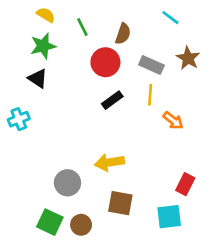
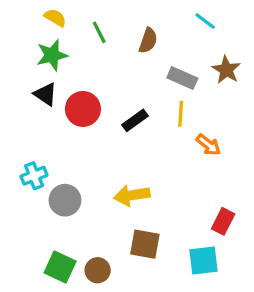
red circle: (105, 62) -> (83, 109), moved
cyan cross: (19, 119) -> (34, 176), moved
gray circle: (67, 183) -> (65, 200), moved

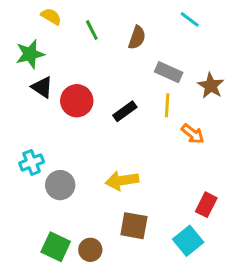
green star: (52, 55) -> (30, 54), moved
brown star: (226, 70) -> (211, 86), moved
cyan square: (203, 260) -> (188, 241), turned -32

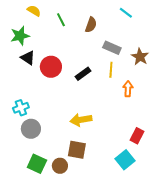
orange arrow: (193, 134) -> (128, 89), turned -126
gray circle: (60, 185) -> (31, 129), moved
brown square: (134, 226) -> (77, 150), moved

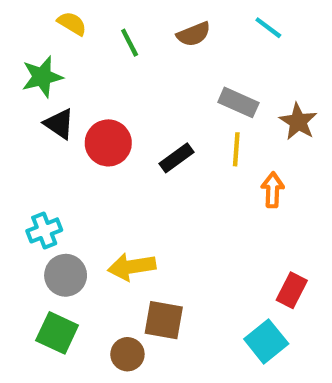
brown semicircle: (91, 25) -> (194, 34), moved, turned 49
yellow arrow: (81, 120) -> (132, 267), moved
green square: (37, 164) -> (57, 333), moved

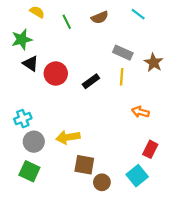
orange arrow: (273, 190) -> (140, 112), moved, turned -77
brown circle: (127, 354) -> (102, 182), moved

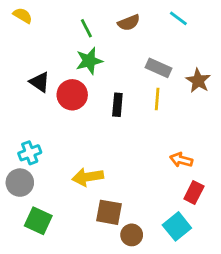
yellow semicircle: (37, 12) -> (23, 16), moved
green star: (22, 39) -> (89, 61), moved
black rectangle: (91, 81) -> (117, 105), turned -49
orange arrow: (140, 112) -> (181, 160), moved
gray circle: (34, 142) -> (20, 183), moved

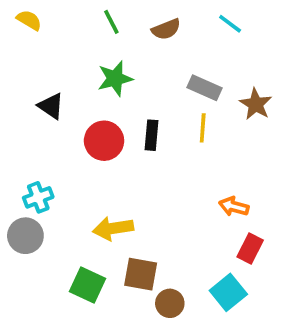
green line: (86, 28) -> (111, 22), moved
red circle: (72, 95) -> (104, 141), moved
green square: (38, 221) -> (88, 285), moved

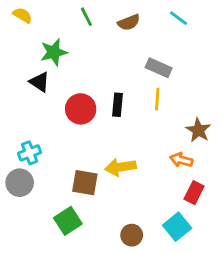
green star: (115, 79) -> (54, 52), moved
brown star: (256, 104) -> (198, 130), moved
yellow arrow: (113, 228) -> (120, 167), moved
brown square: (141, 274) -> (85, 183), moved
green square: (88, 285) -> (68, 221), turned 32

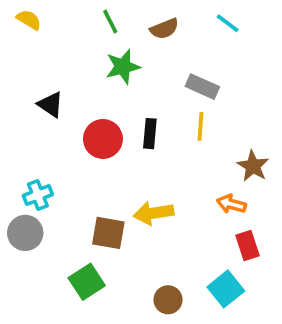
green star: (54, 52) -> (123, 67), moved
red rectangle: (194, 193) -> (248, 246), turned -45

